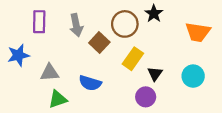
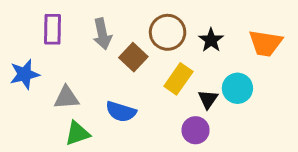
black star: (154, 14) -> (211, 40), moved
cyan circle: (193, 76) -> (237, 88), moved

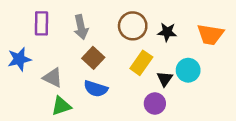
black star: (211, 40) -> (167, 32), turned -30
brown square: (133, 57) -> (93, 58), moved
gray triangle: (67, 98) -> (53, 78), turned 30

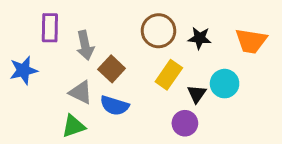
gray arrow: (81, 27) -> (85, 45), moved
gray triangle: (53, 78) -> (81, 92), moved

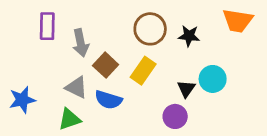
orange trapezoid: (251, 41) -> (238, 21), moved
blue star: (23, 70) -> (22, 100), moved
yellow rectangle: (169, 75) -> (143, 71), moved

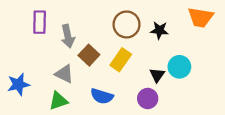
blue semicircle: (108, 100) -> (102, 96), moved

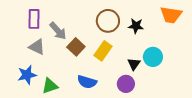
gray arrow: (68, 36) -> (58, 31), turned -30
gray triangle: (64, 74) -> (37, 47), moved
blue star: (18, 84) -> (27, 75), moved

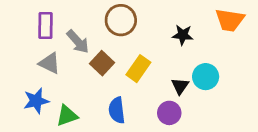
brown circle: (108, 21) -> (121, 20), moved
blue semicircle: (87, 82) -> (117, 110), turned 66

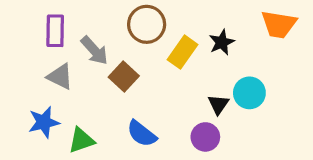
black star: (183, 35) -> (222, 42), turned -30
yellow rectangle: (138, 69) -> (182, 52), moved
blue semicircle: (117, 110) -> (142, 134), turned -45

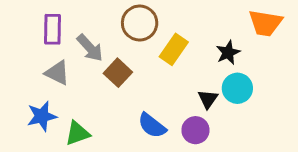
black star: (222, 42) -> (228, 53), moved
blue semicircle: (142, 134) -> (152, 126), moved

